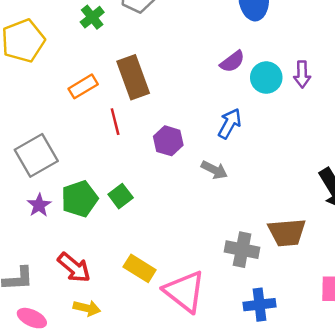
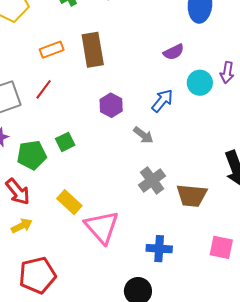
cyan circle: (266, 78) -> (200, 83), moved
red line: (115, 122) -> (44, 89), moved, turned 40
green pentagon: (80, 199) -> (32, 155), moved
gray cross: (242, 250) -> (152, 180), moved, turned 32
yellow arrow: (87, 308) -> (22, 226), turned -50

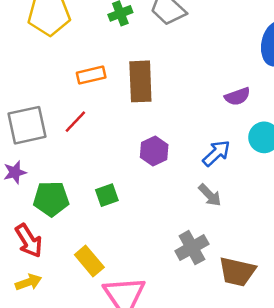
gray arrow: (143, 135) -> (210, 195), moved
green square: (65, 142) -> (107, 195), moved

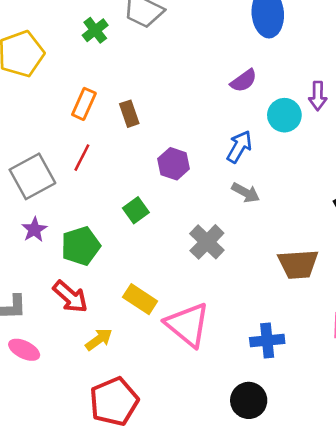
orange rectangle: (91, 75) -> (84, 104), turned -36
brown rectangle: (140, 81) -> (129, 114), moved, size x0.6
green square: (107, 195) -> (136, 210), moved
gray cross: (192, 248) -> (207, 242), moved
yellow arrow: (28, 282) -> (99, 340), moved

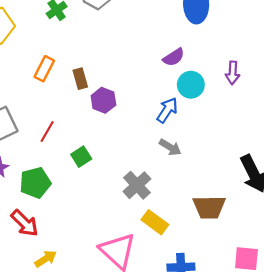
cyan circle: (284, 115) -> (191, 85), moved
red line: (82, 158) -> (47, 132), moved
purple hexagon: (174, 164) -> (103, 100), moved
yellow rectangle: (140, 299) -> (155, 222), moved

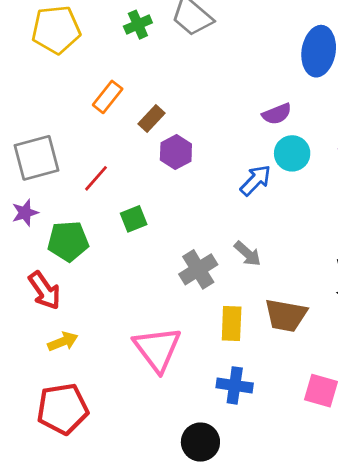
brown rectangle: (80, 79) -> (152, 119), turned 48
gray arrow: (170, 147) -> (248, 254), moved
yellow rectangle: (155, 222) -> (232, 323), moved, turned 45

